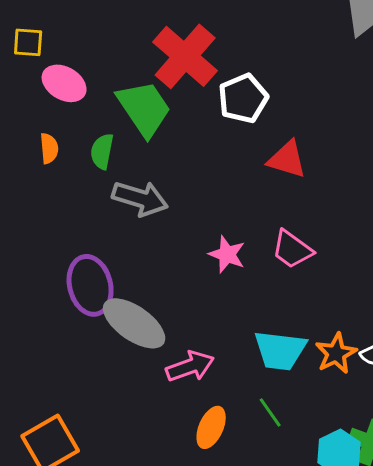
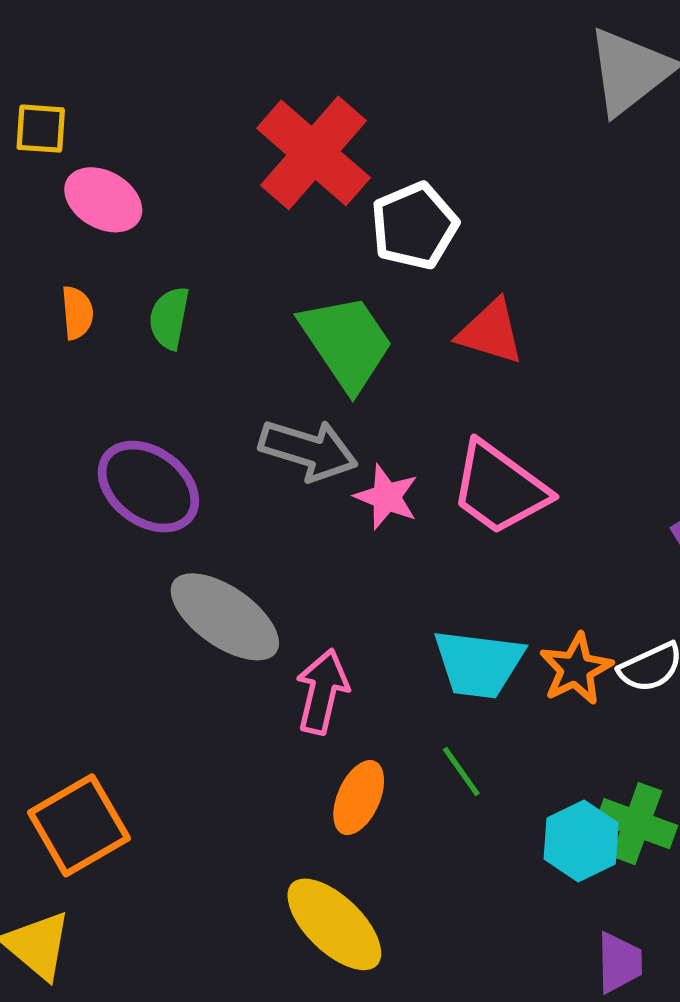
green trapezoid: (144, 108) -> (347, 342), moved
gray arrow: (140, 198) -> (308, 450), moved
pink trapezoid: (292, 249) -> (499, 488), size x1.4
purple ellipse: (90, 285) -> (148, 487), moved, turned -40
pink arrow: (190, 366) -> (322, 692), turned -57

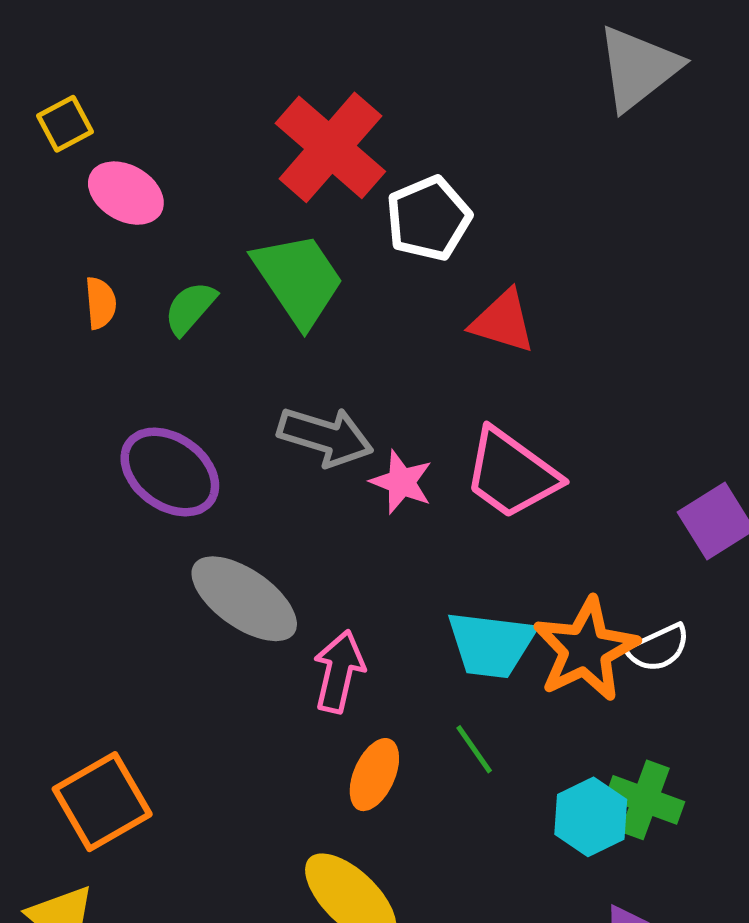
yellow square: (41, 129) -> (65, 124), turned -32
green semicircle: (169, 318) -> (190, 308), turned 30
green trapezoid: (347, 342) -> (298, 279), moved
orange star: (576, 669) -> (586, 649), size x1.5

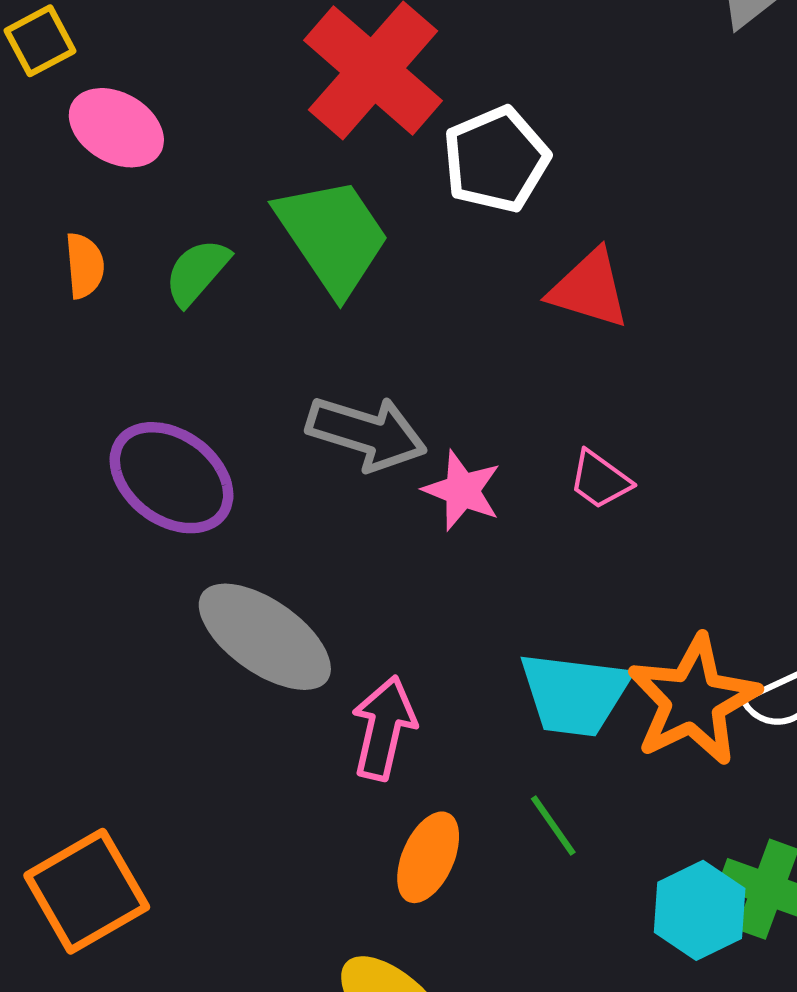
pink trapezoid: (511, 474) -> (600, 480), size x0.5

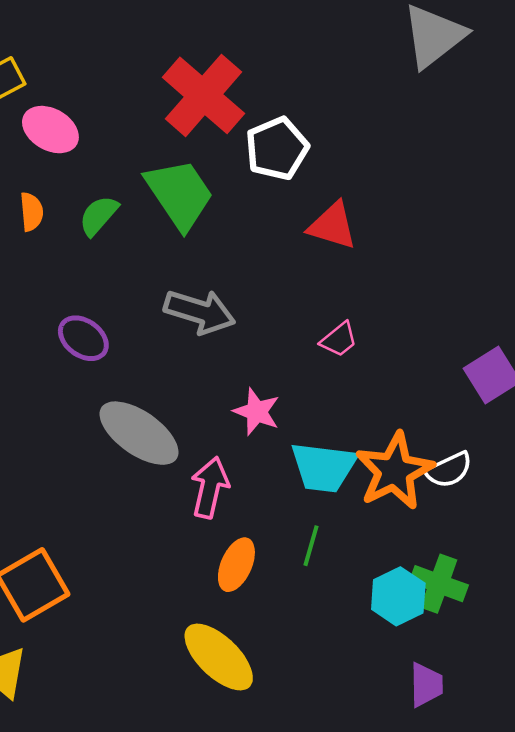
purple ellipse: (172, 478) -> (83, 338), size x0.7
pink trapezoid: (600, 480) -> (339, 340), turned -75
pink star: (462, 490) -> (257, 412), moved
green line: (553, 826) -> (311, 546), turned 51

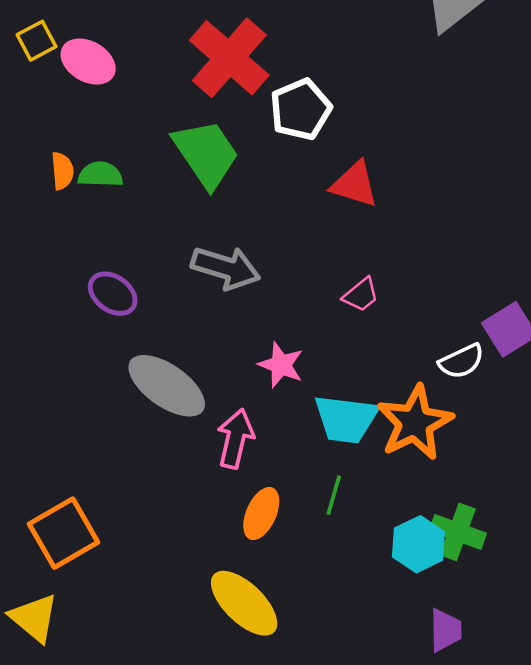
pink ellipse: (50, 130) -> (88, 62), moved
green semicircle: (99, 216) -> (100, 175), moved, turned 51
white semicircle: (449, 470) -> (461, 361), moved

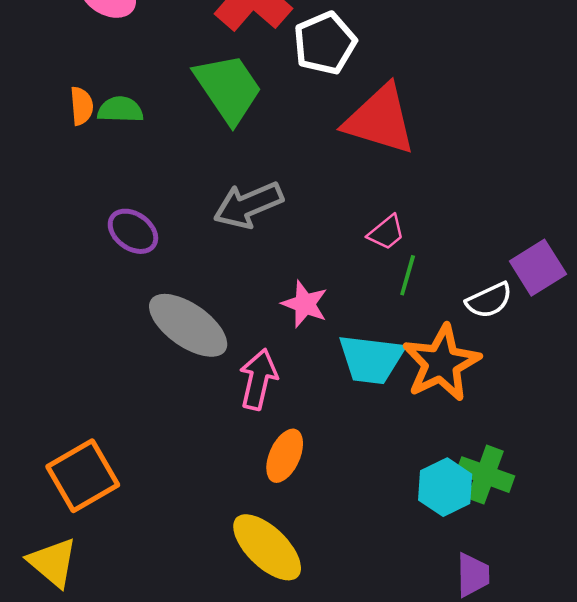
red triangle: (355, 184) -> (380, 120), size x1.5
gray arrow: (226, 268) -> (248, 205), turned 140
green line: (334, 495) -> (408, 275), moved

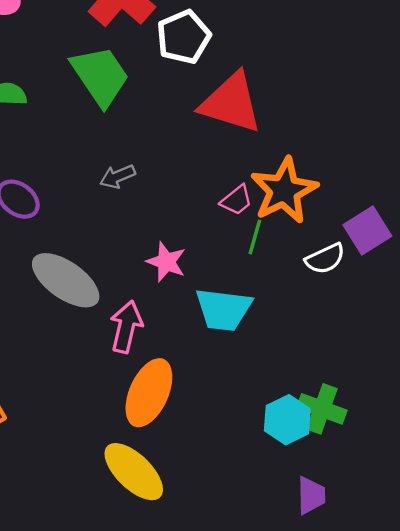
gray arrow: (248, 205) -> (118, 176), size x0.6
orange star: (441, 363) -> (284, 190), moved
orange ellipse: (285, 456) -> (149, 393), size x1.5

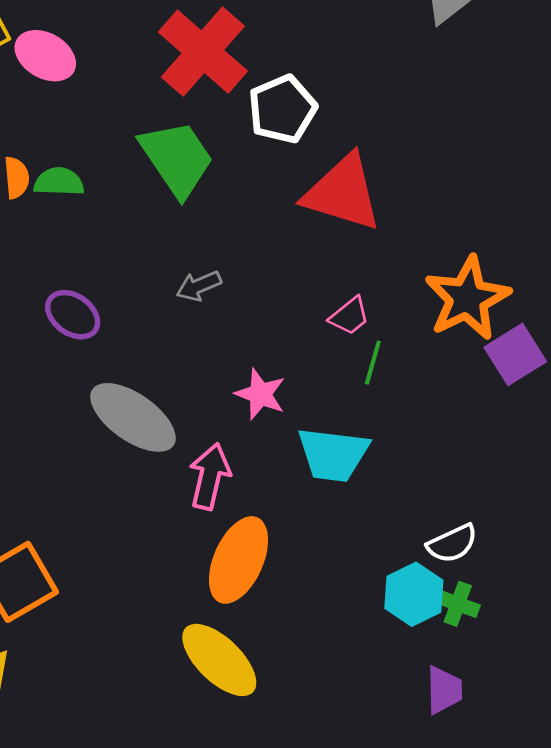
orange star: (284, 190) -> (467, 298), moved
white semicircle: (325, 259) -> (452, 544), moved
green cross: (322, 409) -> (458, 604), moved, size x0.7

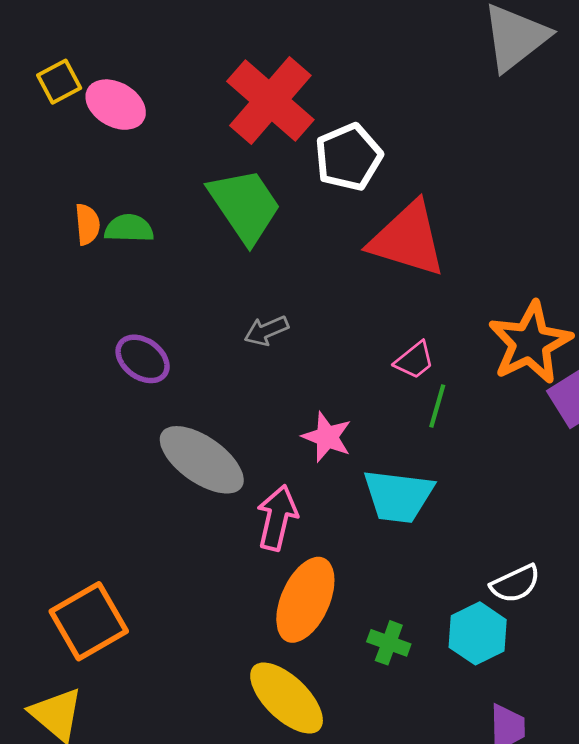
green cross: (458, 604) -> (389, 643), moved

